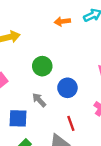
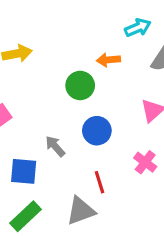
orange arrow: (62, 21) -> (108, 60), moved
green circle: (42, 66) -> (80, 85), moved

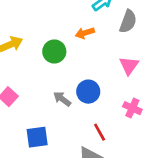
green circle: (80, 85) -> (54, 51), moved
gray arrow: (55, 146) -> (62, 99), moved

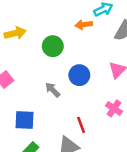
orange arrow: (85, 33) -> (84, 25), moved
blue circle: (88, 92) -> (79, 75), moved

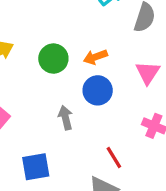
orange arrow: (84, 25) -> (95, 57), moved
gray arrow: (53, 90) -> (65, 118), turned 42

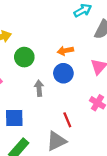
green circle: (53, 59) -> (24, 57), moved

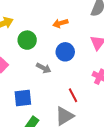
orange arrow: (65, 51) -> (60, 23), moved
gray arrow: (39, 88) -> (44, 68), turned 128

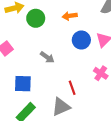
green circle: (27, 40) -> (36, 18), moved
blue circle: (65, 52) -> (81, 40), moved

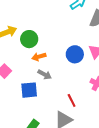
orange arrow: (70, 16) -> (39, 57), moved
blue square: (23, 84) -> (29, 90), moved

